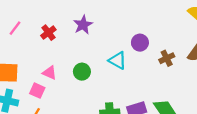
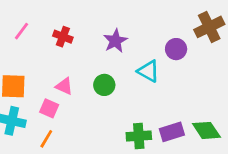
purple star: (83, 25) -> (115, 41), moved
red cross: (48, 33) -> (63, 37), turned -32
brown cross: (167, 58) -> (209, 27), moved, size x1.5

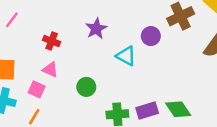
red cross: (63, 37) -> (52, 41), moved
green circle: (104, 85) -> (86, 87), moved

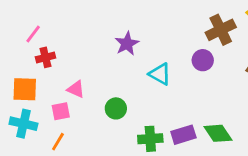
purple circle: (151, 36) -> (203, 60), moved
red cross: (52, 41) -> (46, 57), moved, turned -35
pink square: (37, 89) -> (61, 111), turned -35

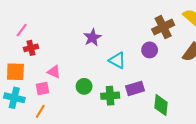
green diamond: (218, 133) -> (161, 105), turned 40
purple rectangle: (183, 135) -> (135, 88), moved
green cross: (150, 139) -> (110, 96), moved

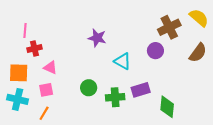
pink line: (22, 30) -> (25, 30), turned -32
purple star: (92, 37) -> (97, 38), turned -30
pink triangle: (54, 72) -> (50, 68), moved

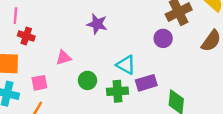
red cross: (35, 48) -> (26, 36), turned 32
cyan triangle: (123, 61) -> (126, 65), moved
pink triangle: (50, 68) -> (63, 58), moved, turned -40

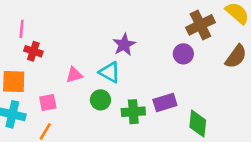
purple star: (97, 24) -> (124, 45), moved, turned 30
cyan triangle: (126, 65) -> (110, 72), moved

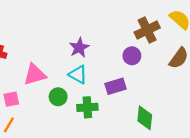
cyan triangle: (110, 72) -> (78, 75), moved
pink triangle: (74, 75) -> (35, 75), size x1.5
purple rectangle: (165, 103) -> (115, 86), moved

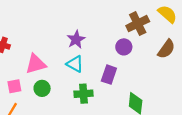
purple rectangle: (115, 86) -> (109, 75), turned -54
green circle: (58, 97) -> (42, 88), moved

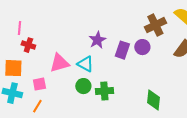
cyan triangle: (75, 64) -> (85, 64), moved
purple rectangle: (109, 75) -> (122, 50), moved
green circle: (42, 88) -> (83, 86), moved

